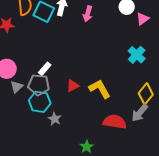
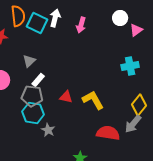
cyan cross: (137, 55) -> (130, 66), turned 36
red triangle: (73, 86) -> (66, 97), turned 40
gray triangle: (17, 87) -> (29, 61), moved

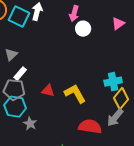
white circle: (120, 18) -> (83, 29), moved
pink arrow: (81, 25) -> (74, 14), moved
cyan cross: (130, 66) -> (113, 82), moved

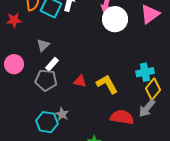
pink triangle: (118, 24) -> (150, 14), size x1.5
white circle: (83, 29) -> (115, 19), size x1.6
cyan hexagon: (15, 107) -> (47, 122), moved

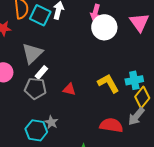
pink triangle: (150, 14) -> (139, 22), turned -30
gray triangle: (43, 45) -> (32, 53), size x1.6
yellow L-shape: (107, 84) -> (108, 83), moved

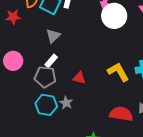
gray triangle: (32, 53) -> (53, 36), moved, size x0.7
gray star: (51, 122) -> (66, 103), moved
cyan hexagon: (36, 130) -> (46, 105), moved

